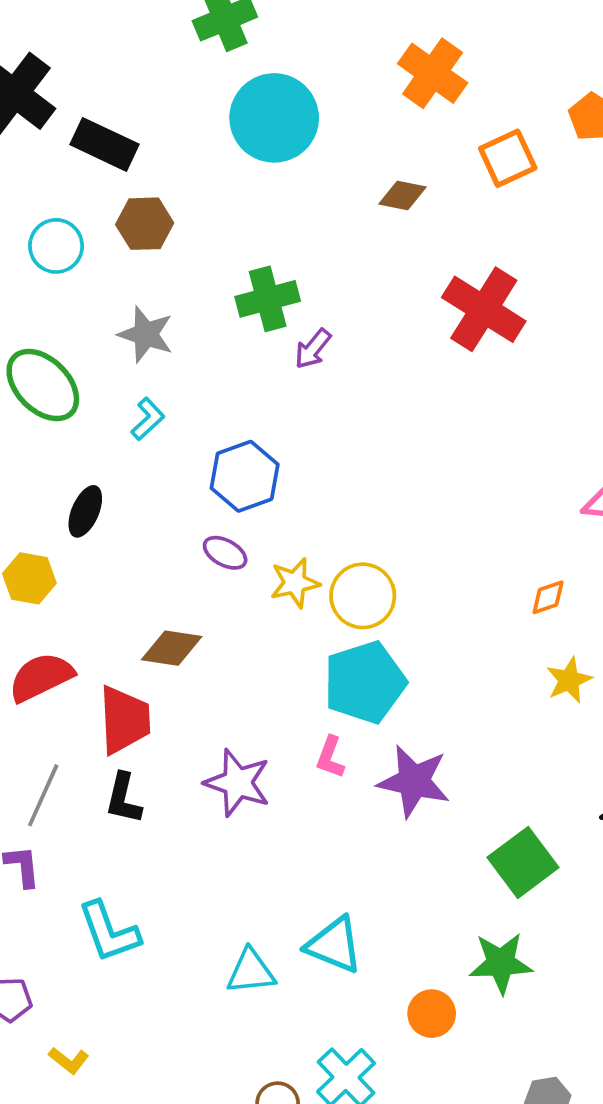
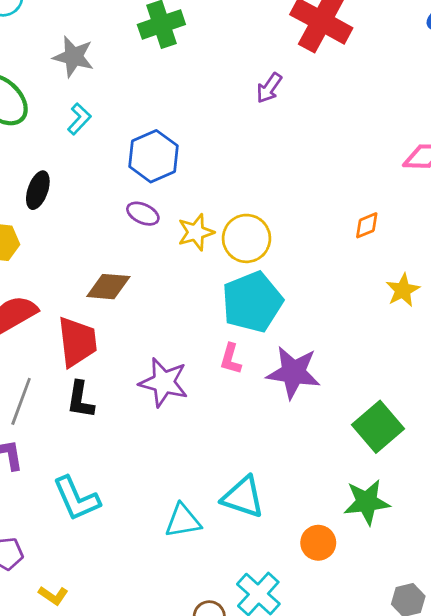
purple arrow: (313, 349) -> (269, 88), moved
orange diamond: (548, 597) -> (367, 225), moved

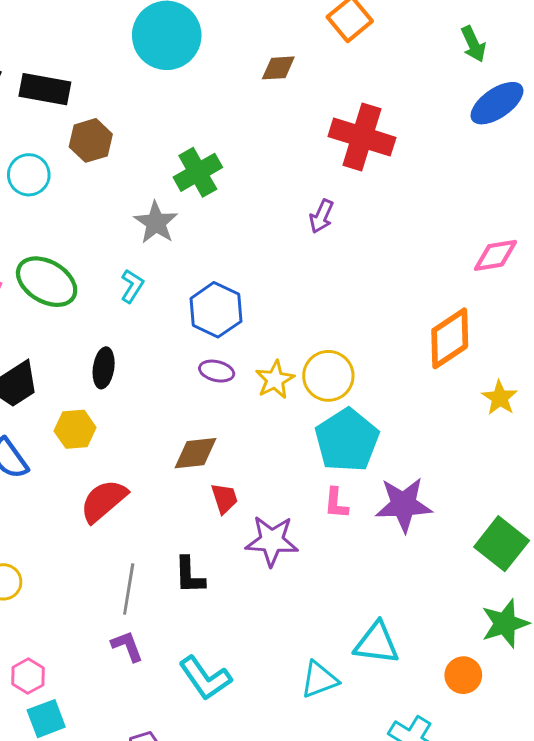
gray star: (73, 57) -> (156, 223), moved, turned 30
orange diamond: (367, 225) -> (450, 338), size x2.0
red trapezoid: (77, 342) -> (224, 498), moved, size x0.6

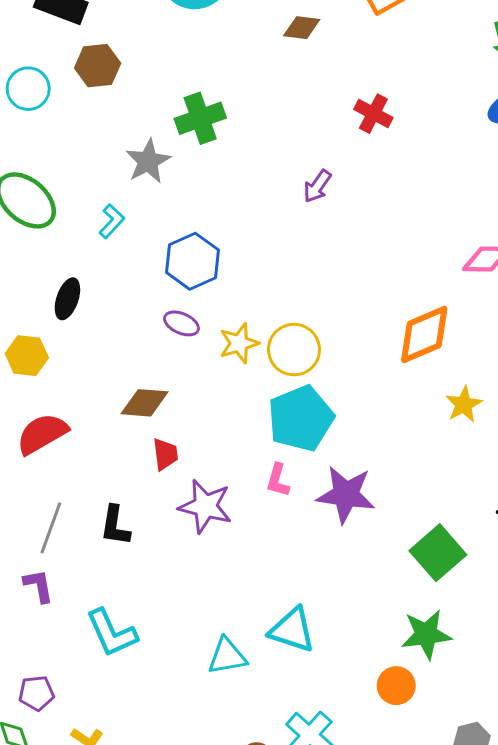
red cross: (362, 137) -> (373, 114), size x0.6
orange circle: (463, 675) -> (396, 686), moved

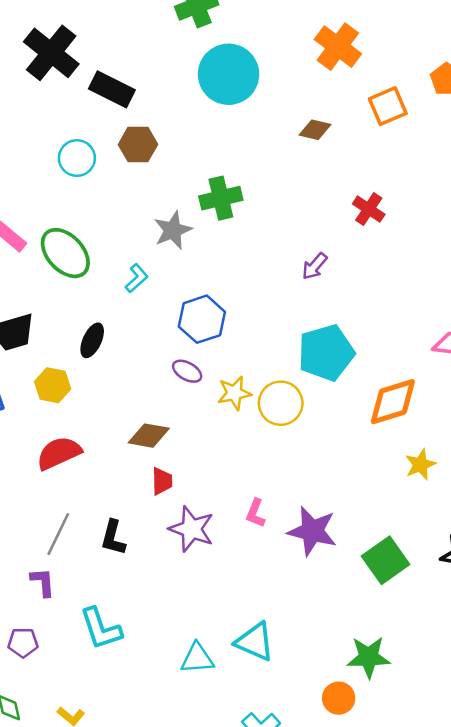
cyan pentagon: (301, 418) -> (326, 353), moved
green square: (438, 553) -> (386, 560), moved
purple pentagon: (36, 693) -> (23, 643), moved

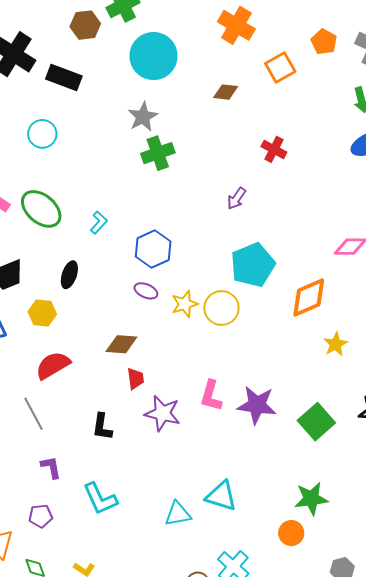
brown hexagon: (138, 144) -> (85, 25), moved
gray star: (173, 230) -> (143, 117), moved
pink L-shape: (255, 513) -> (211, 396), size x1.4
gray line: (58, 534) -> (33, 414), moved, turned -48

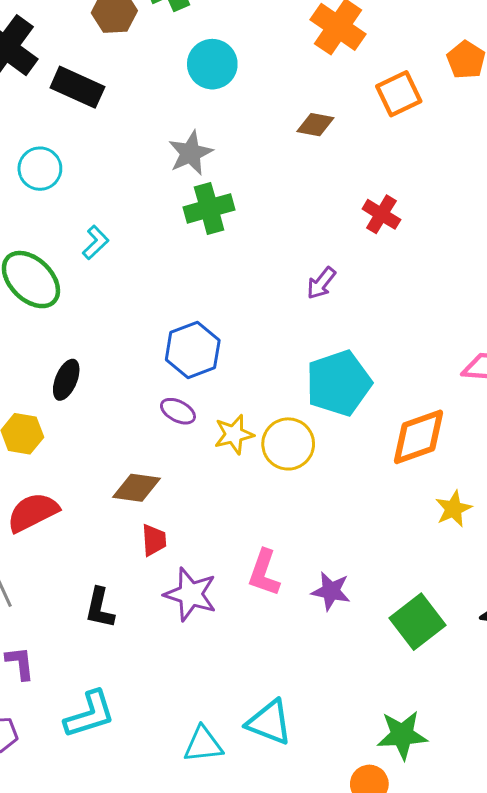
cyan circle: (154, 56) -> (212, 64), size x0.7
cyan L-shape: (99, 223) -> (96, 242), moved
purple star: (257, 405) -> (331, 591), size x0.7
cyan L-shape: (100, 499) -> (90, 714), turned -87

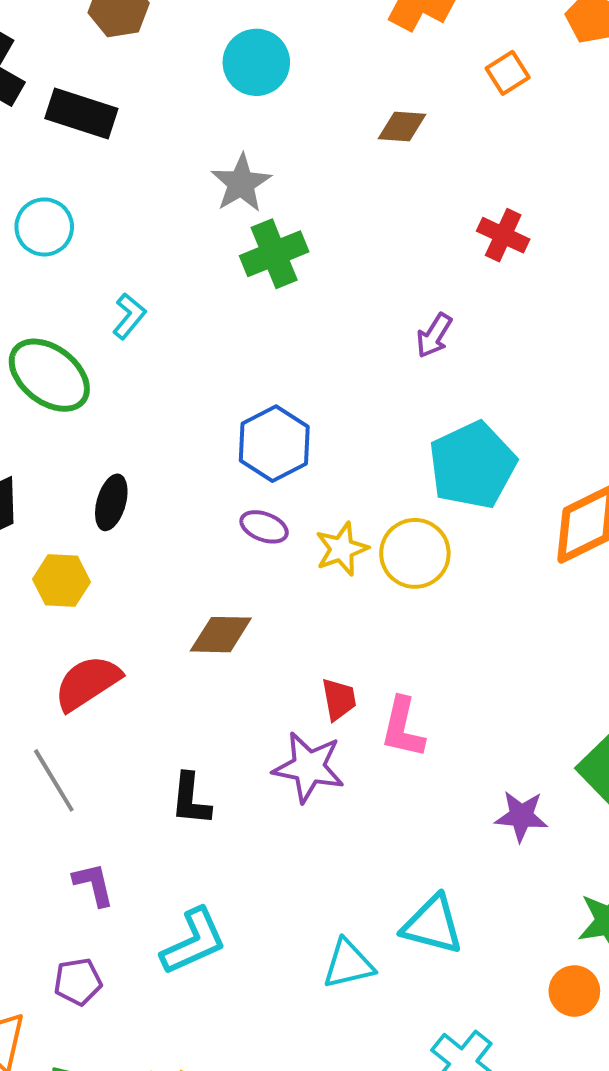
orange square: (399, 94) -> (508, 73), size x0.7
red trapezoid: (154, 540) -> (339, 699), moved
purple star: (331, 591) -> (521, 816), moved

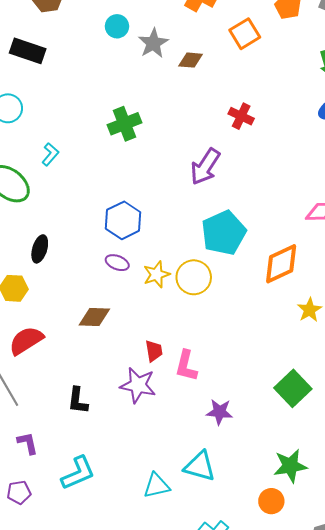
cyan circle: (256, 62) -> (117, 26), size x0.7
orange square: (508, 73) -> (245, 34), size x1.4
gray star: (241, 183) -> (153, 43), moved
purple arrow: (434, 335) -> (205, 167), size x1.6
purple star: (521, 816) -> (220, 412), moved

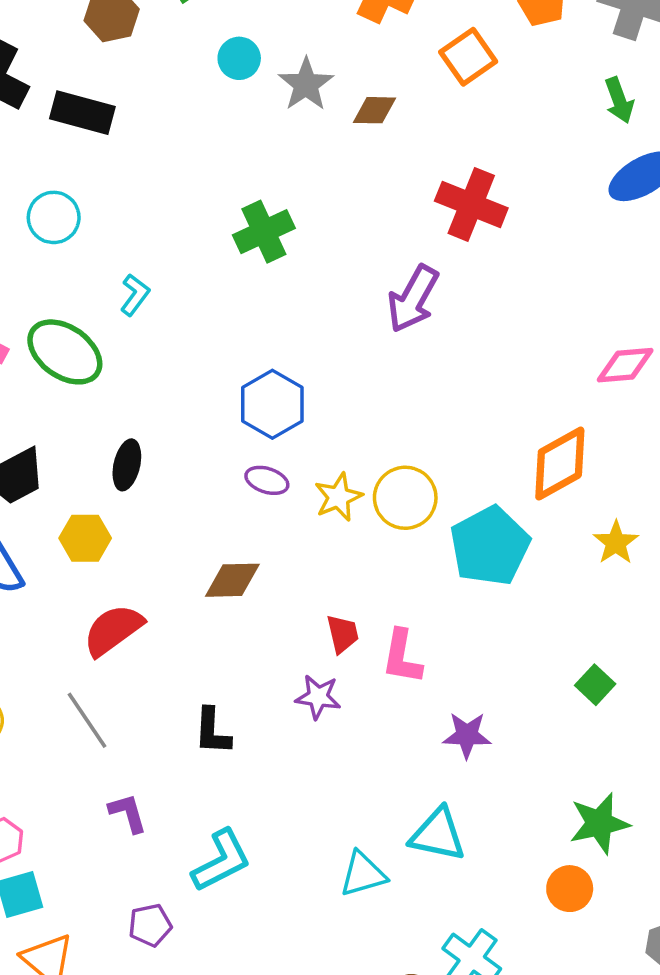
red cross: (241, 116) -> (471, 204), size x1.5
cyan pentagon: (224, 233) -> (490, 546), moved
purple star: (138, 385) -> (318, 697), size x0.7
green square: (293, 388) -> (595, 685), size x0.6
purple pentagon: (19, 492) -> (150, 925), moved

